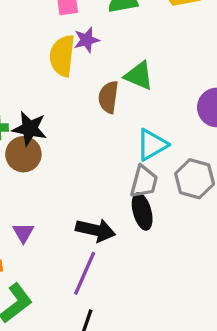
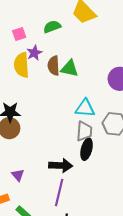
brown semicircle: (108, 97) -> (54, 66), moved
cyan triangle: (152, 145) -> (85, 108), turned 45
black ellipse: (142, 211) -> (87, 149), turned 40

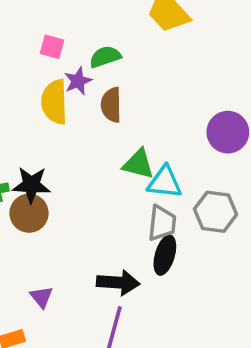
green semicircle: (52, 27) -> (105, 57), moved
pink square: (19, 34) -> (52, 47), turned 32
green triangle: (70, 68) -> (138, 164), moved

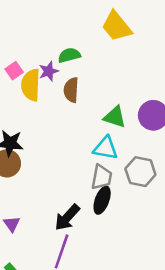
pink square: (52, 47) -> (14, 71), moved, turned 36
green triangle: (138, 164) -> (115, 117), moved
black arrow: (118, 283) -> (67, 217), turned 124

